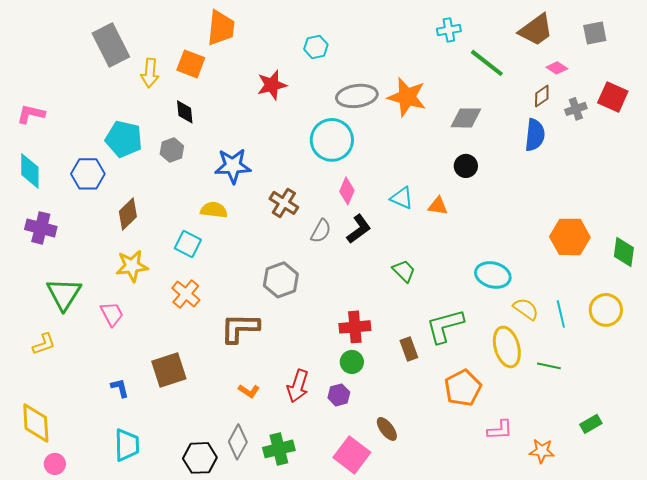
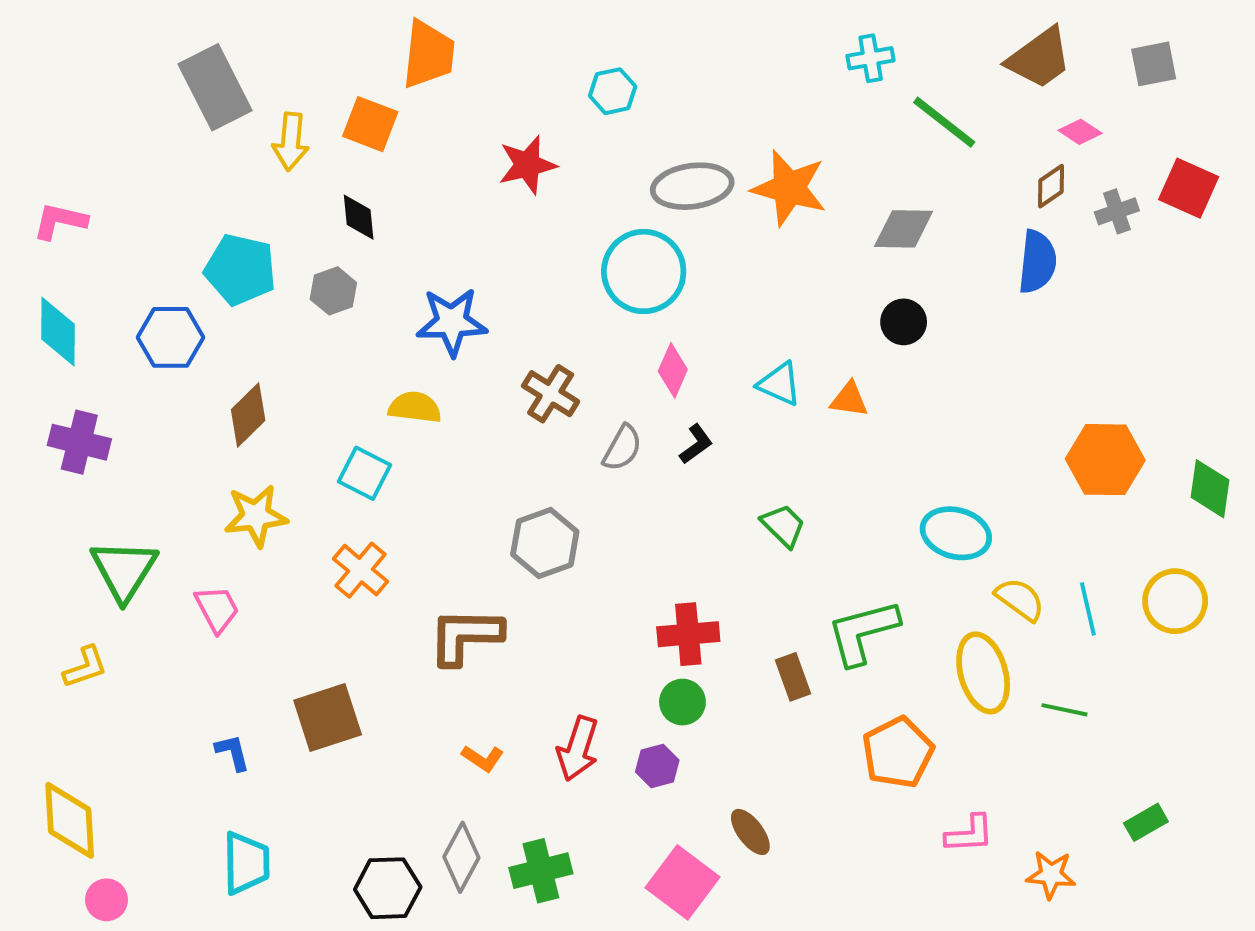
black L-shape: (359, 229) -> (696, 444), size x0.7

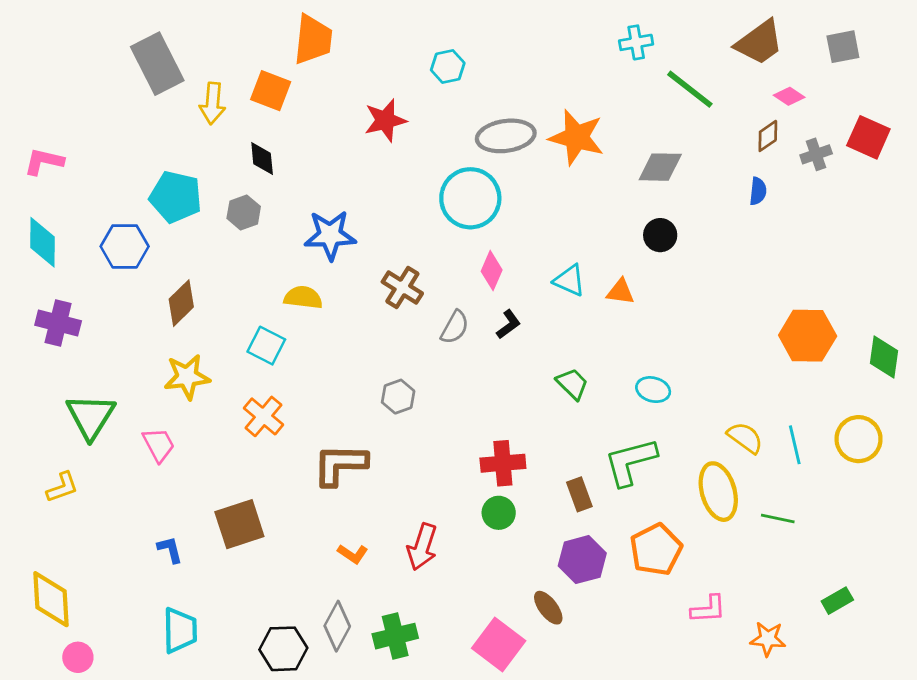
blue semicircle: (1037, 262) -> (758, 191), size x0.6
cyan ellipse: (956, 533) -> (653, 390), moved, size x0.7
gray hexagon: (545, 543) -> (398, 397), size x0.7
purple hexagon: (657, 766) -> (582, 560), moved, size x1.5

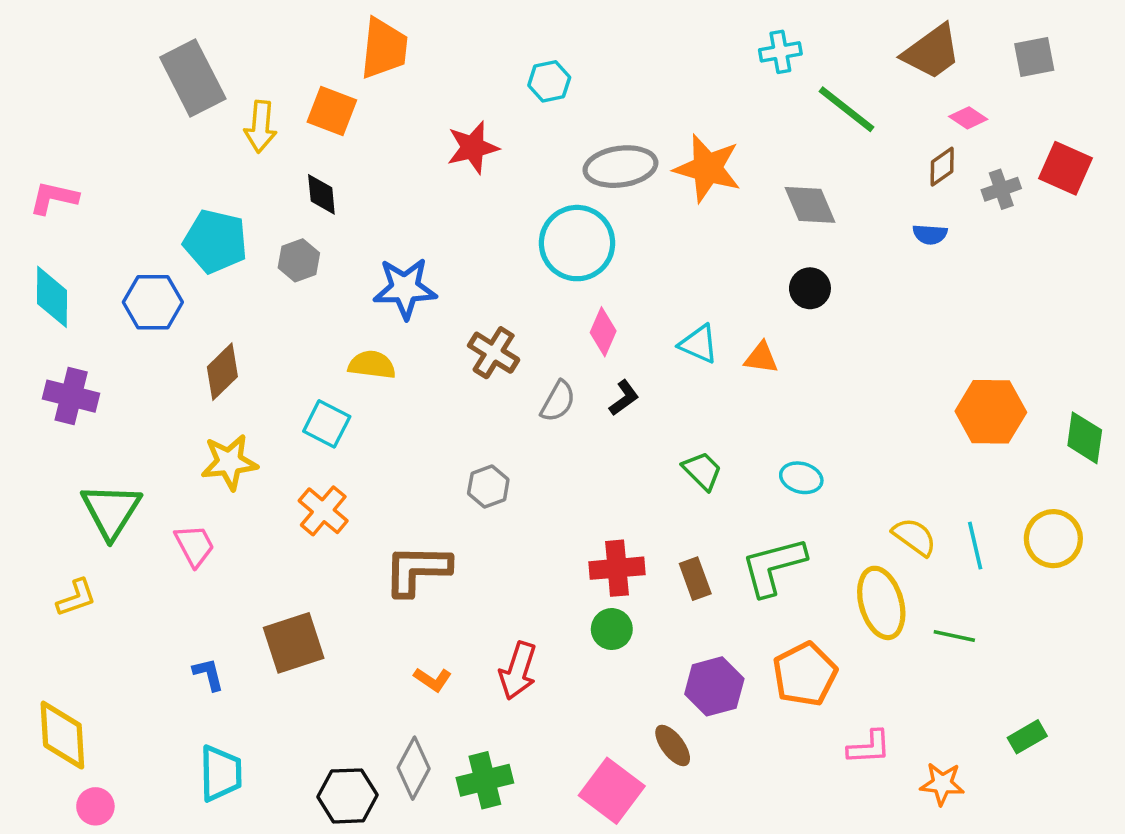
gray diamond: (660, 167) -> (810, 205), turned 66
blue semicircle: (758, 191) -> (930, 234), turned 88
brown rectangle: (579, 494) -> (695, 579), moved

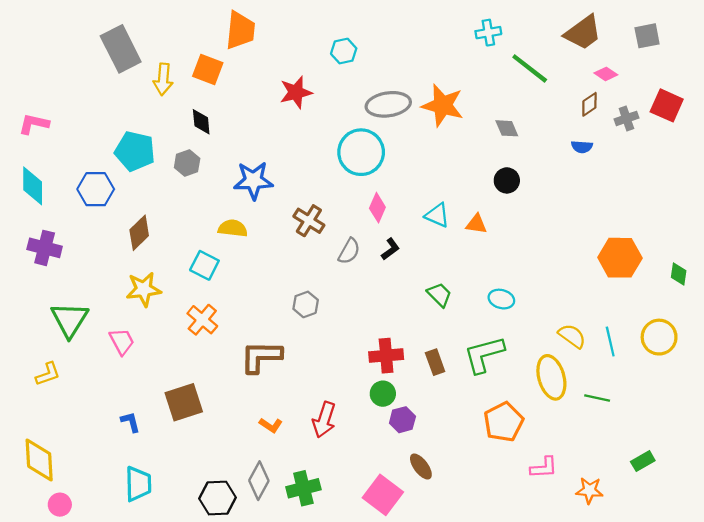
gray diamond: (810, 205) -> (507, 128), size x0.7
green diamond: (1085, 438) -> (679, 274), size x0.7
purple hexagon: (714, 686) -> (402, 420), moved, size x0.7

